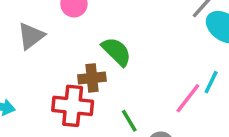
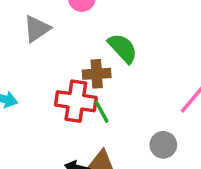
green line: (129, 121) -> (102, 112), moved

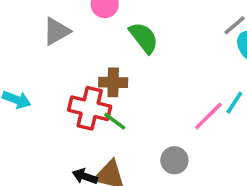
green semicircle: (123, 48) -> (144, 38), moved
green line: (102, 112) -> (115, 121), turned -30

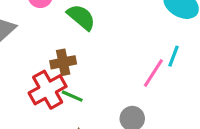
red cross: (90, 108) -> (48, 90), turned -30

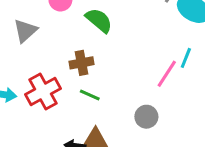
red cross: (48, 90) -> (43, 92), moved

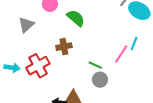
green line: (90, 95) -> (95, 65), moved
gray circle: (146, 117) -> (100, 80), moved

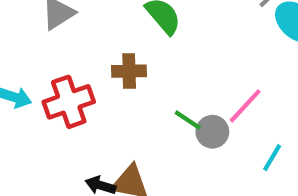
cyan line: (134, 43) -> (272, 158), moved
gray circle: (100, 80) -> (212, 132), moved

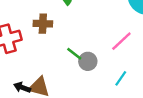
pink line: (245, 106) -> (121, 41), moved

